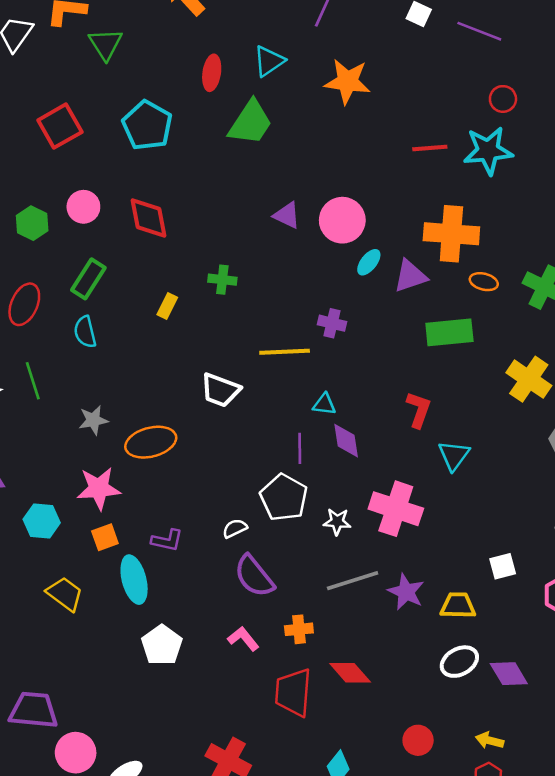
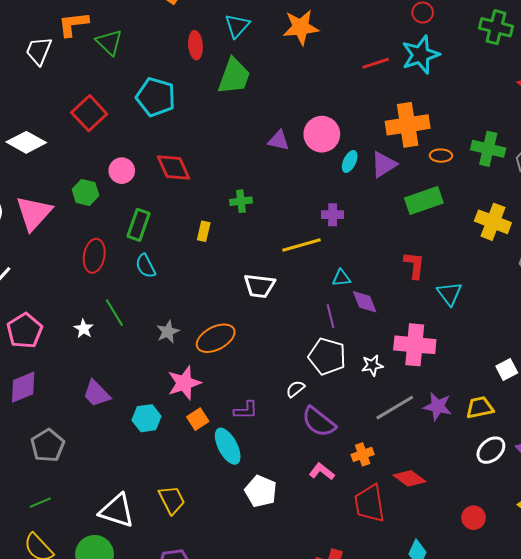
yellow trapezoid: (65, 594) -> (172, 500), moved, turned 40

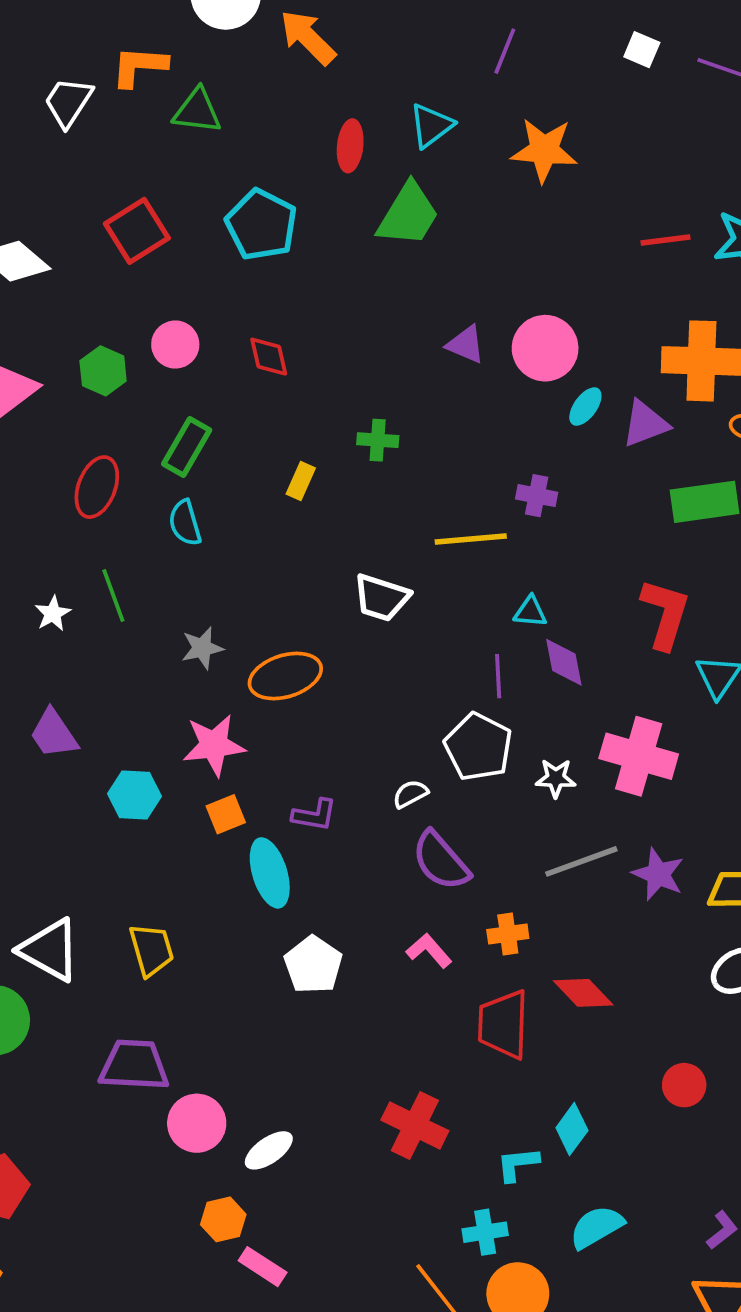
green triangle: (109, 42) -> (197, 111), turned -48
red diamond: (173, 167) -> (269, 357), size x0.7
red L-shape: (414, 265) -> (665, 614), size x1.4

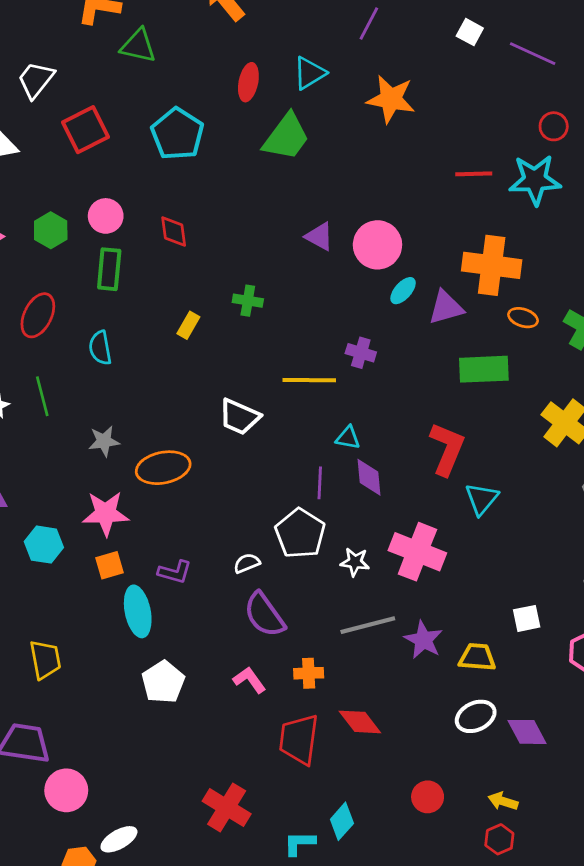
white trapezoid: (68, 102) -> (36, 80), moved
green rectangle: (187, 447) -> (109, 269), moved, turned -30
white ellipse: (269, 1150) -> (119, 839), moved

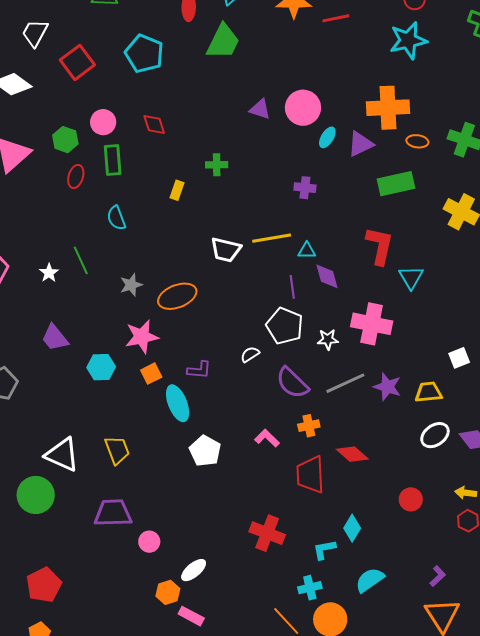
red line: (474, 174) -> (336, 18), moved
red ellipse: (38, 315) -> (76, 176), moved, size x0.7
yellow line: (309, 380) -> (272, 238), moved
purple semicircle: (264, 615) -> (292, 383), moved
pink circle: (66, 790) -> (149, 542), size x0.7

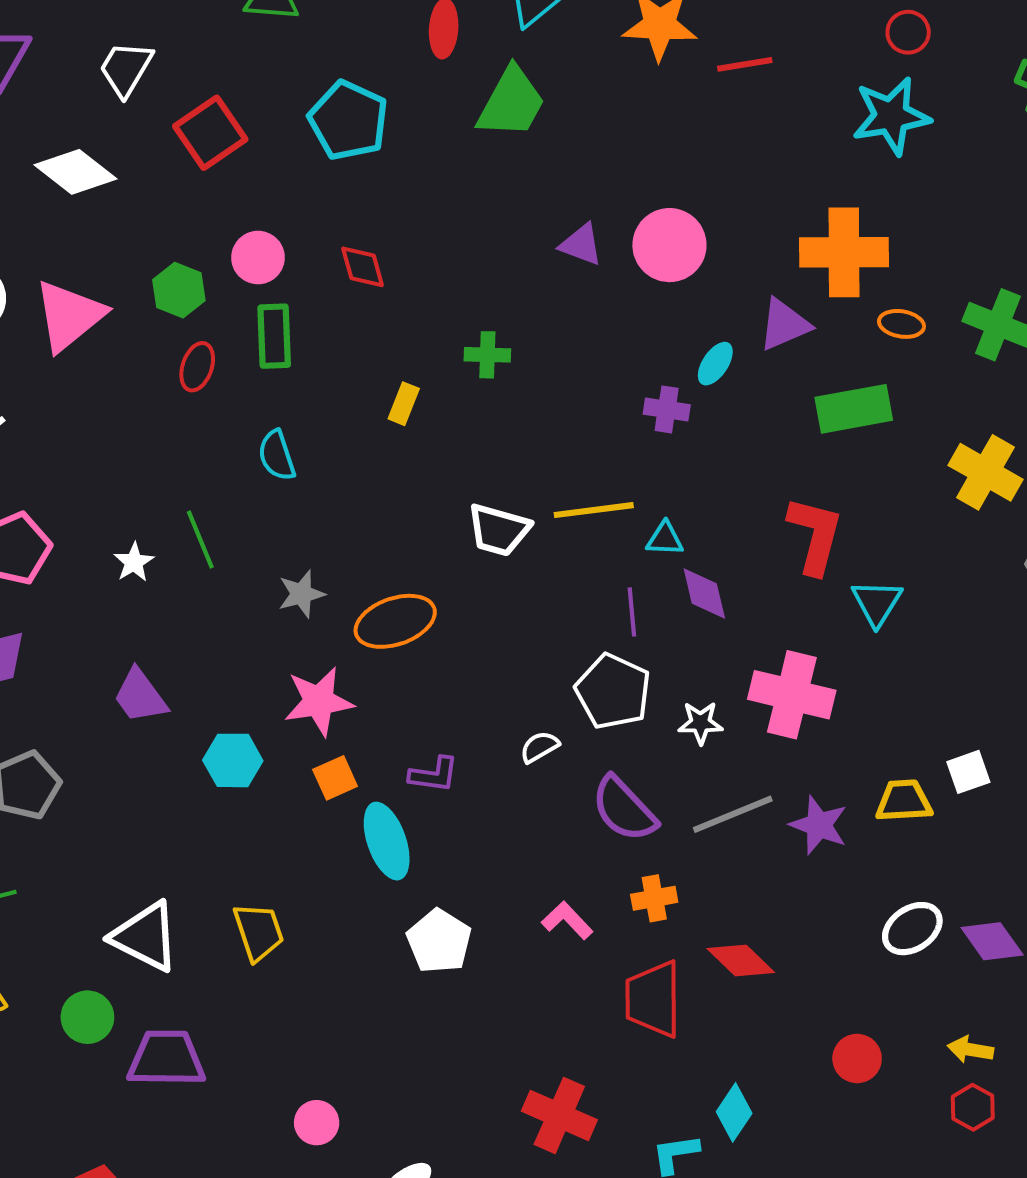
cyan ellipse: (327, 137) -> (715, 364), moved
yellow trapezoid: (428, 392) -> (904, 801), moved
green circle: (36, 495) -> (87, 1017), size x0.7
purple trapezoid: (113, 513) -> (166, 1059), moved

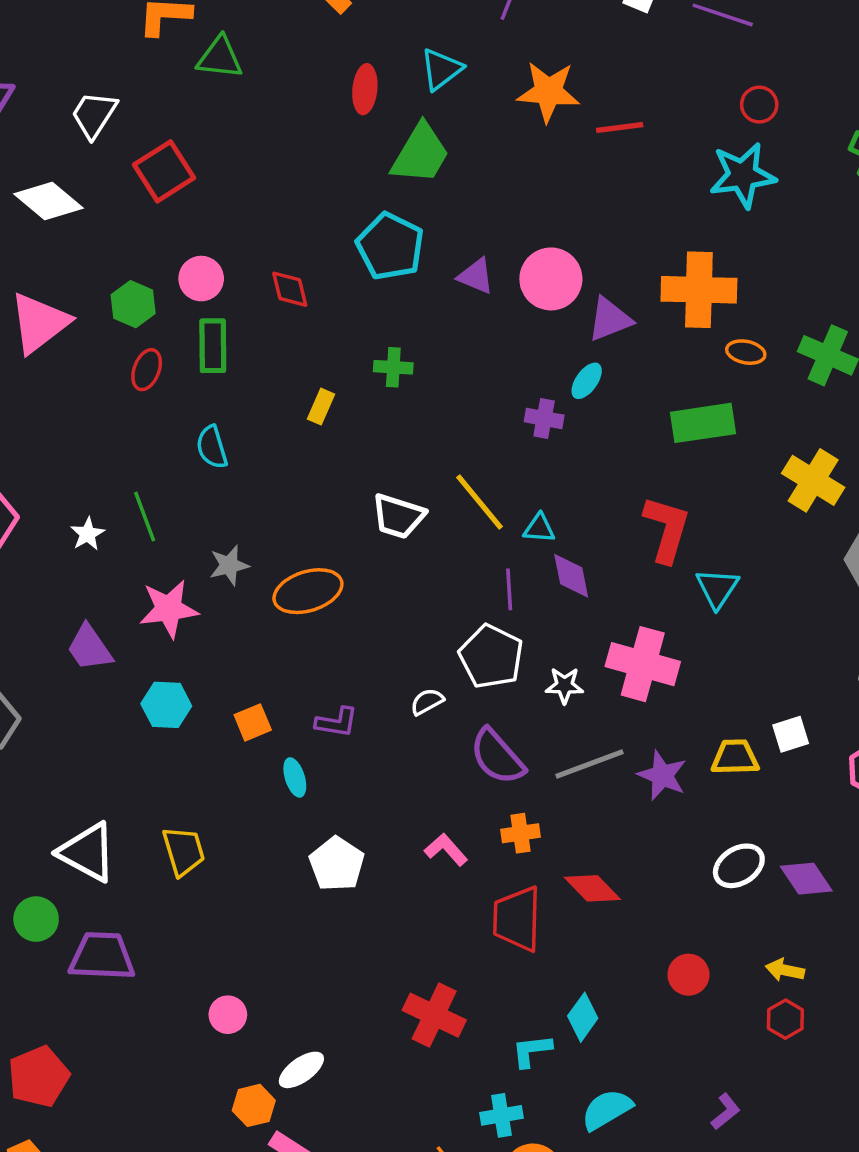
cyan pentagon: (348, 120) -> (390, 246), moved
purple triangle: (784, 325) -> (610, 319), moved
yellow line: (594, 510) -> (480, 502), turned 56
pink star: (319, 701) -> (169, 609), moved
cyan ellipse: (387, 841) -> (295, 777), size x0.6

